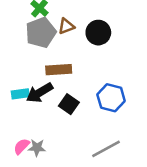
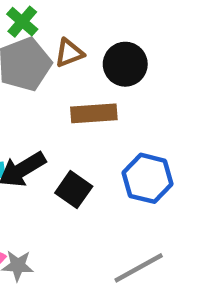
brown rectangle: (59, 70) -> (94, 113), moved

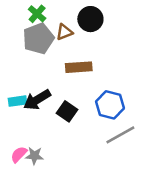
black circle: (125, 64) -> (90, 19), moved
gray line: (139, 268) -> (120, 135), moved

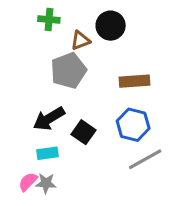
green cross: (37, 14) -> (49, 20), turned -36
gray pentagon: (38, 39) -> (68, 71), moved
brown rectangle: (79, 67) -> (135, 81), moved
cyan rectangle: (18, 101) -> (47, 153), moved

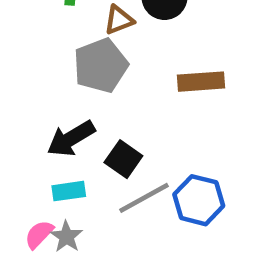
blue hexagon: (133, 125) -> (199, 200), moved
gray line: (145, 159) -> (144, 198), moved
gray star: (46, 183) -> (66, 237), turned 30

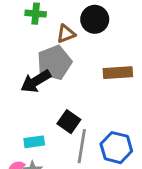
black arrow: (71, 139) -> (36, 81), moved
gray line: (144, 198) -> (82, 146), turned -52

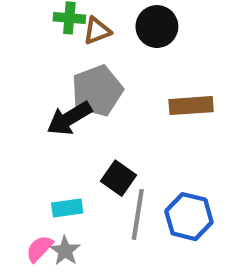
brown triangle: (66, 34) -> (97, 31), moved

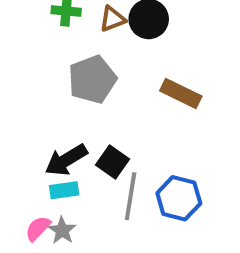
brown triangle: (97, 31) -> (112, 19), moved
brown rectangle: (191, 106) -> (181, 94), turned 30
black arrow: (69, 118) -> (66, 160), moved

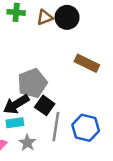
gray pentagon: (92, 79) -> (32, 83), moved
gray star: (62, 230) -> (27, 143), moved

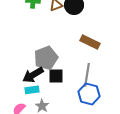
black square: (45, 105) -> (56, 76), turned -35
gray line: (56, 127) -> (87, 75), moved

